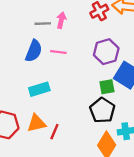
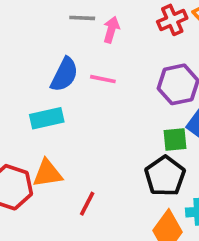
gray line: (43, 24) -> (82, 18), moved
cyan rectangle: (39, 89) -> (47, 118), moved
orange triangle: (36, 123) -> (47, 173), moved

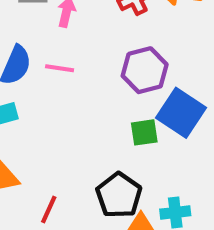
black pentagon: (165, 176) -> (119, 195), moved

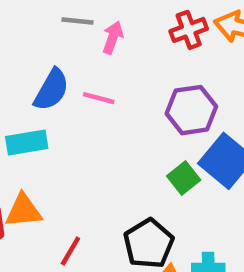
green square: (144, 132) -> (184, 178), turned -36

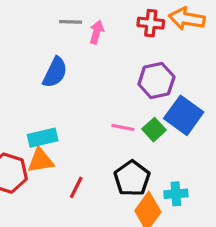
red cross: (189, 30) -> (151, 23), turned 30
pink line: (99, 98) -> (123, 127), moved
cyan rectangle: (27, 142) -> (43, 138), moved

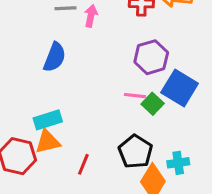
pink line: (123, 127) -> (135, 96), moved

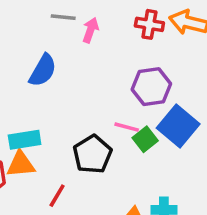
black pentagon: (135, 152) -> (92, 154), moved

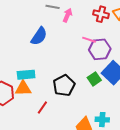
pink line: (127, 127) -> (89, 40), moved

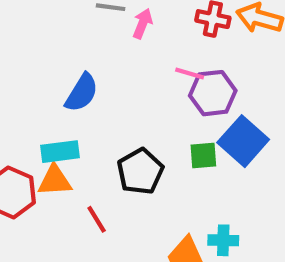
blue semicircle: (39, 36) -> (82, 93), moved
green square: (94, 79) -> (203, 155), turned 32
red line: (42, 107) -> (97, 219), turned -64

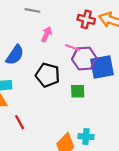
pink arrow: (143, 24) -> (47, 34), moved
blue square: (243, 141) -> (102, 67), moved, turned 35
black pentagon: (140, 171) -> (48, 75), moved, turned -30

